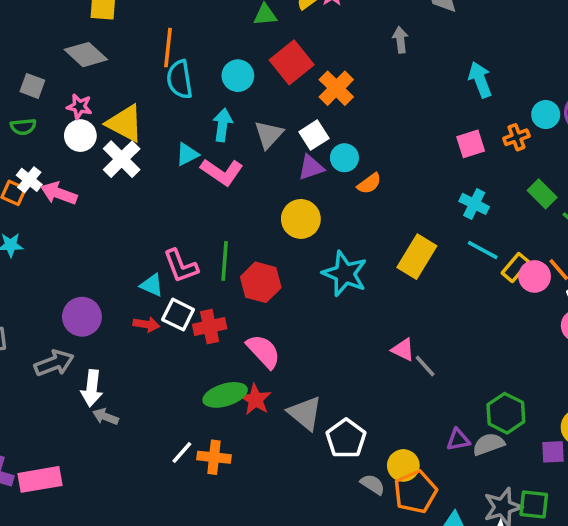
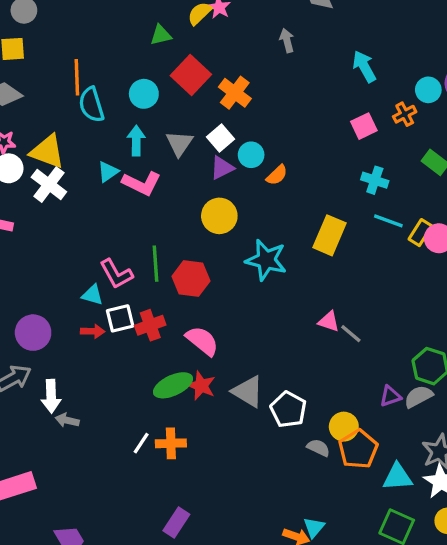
white square: (178, 315) -> (120, 318), turned -32

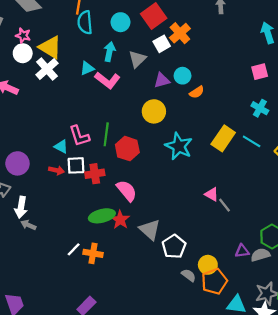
white square: (220, 138) -> (162, 44), moved
cyan line: (388, 221) -> (252, 141), moved

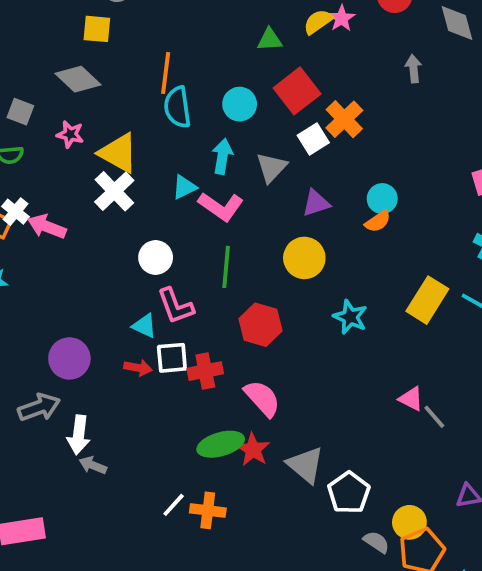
white circle: (23, 53) -> (156, 257), moved
cyan circle: (183, 76) -> (382, 199), moved
green line: (106, 134) -> (226, 267), moved
cyan star: (179, 146) -> (350, 317), size x0.7

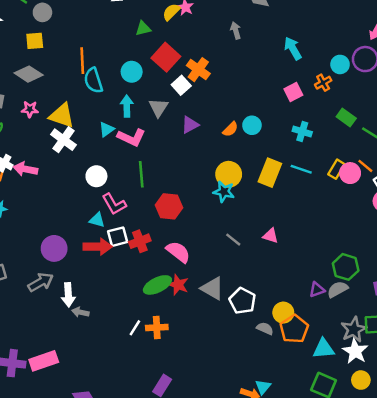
cyan circle: (382, 199) -> (252, 125), moved
yellow circle: (304, 258) -> (229, 174), moved
red arrow: (138, 368) -> (98, 247), size x1.6
gray line: (434, 417) -> (233, 240), moved

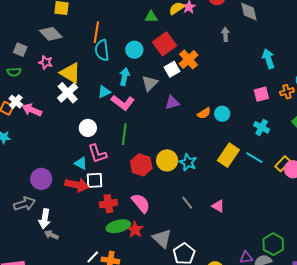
yellow circle: (229, 174) -> (167, 160), moved
red cross: (140, 241) -> (108, 204), moved

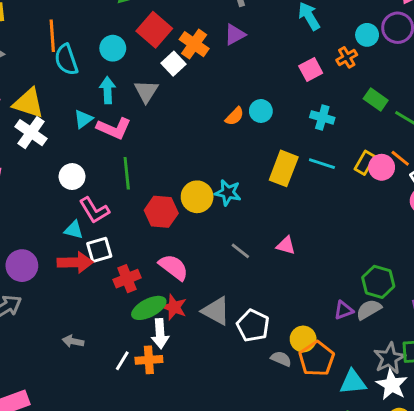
purple triangle: (172, 103) -> (235, 35), moved
white arrow: (45, 219) -> (160, 334), moved
gray arrow: (51, 235) -> (73, 341), moved

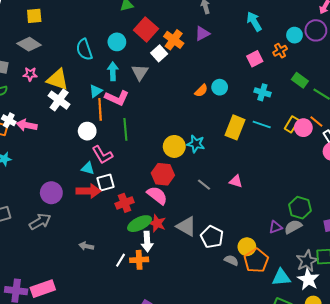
orange line: (52, 36) -> (100, 109), moved
red hexagon: (161, 212) -> (163, 174), moved

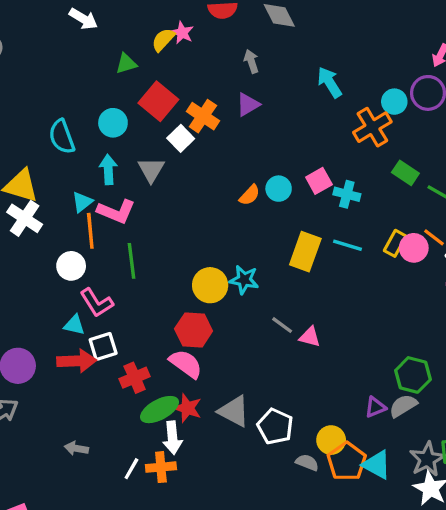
orange cross: (280, 51) -> (372, 127), size x1.6
pink square: (255, 59) -> (319, 181), moved
gray line: (204, 185) -> (282, 325), moved
cyan triangle: (281, 277) -> (377, 465), moved, turned 36

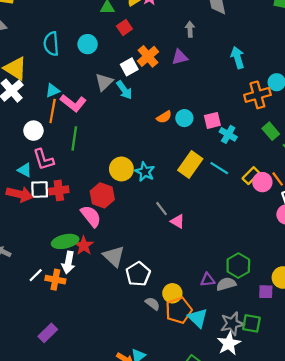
red square: (158, 101) -> (124, 27), moved, size x0.6
cyan arrow: (108, 169) -> (124, 90), moved, turned 132
red cross: (135, 378) -> (59, 190), moved

